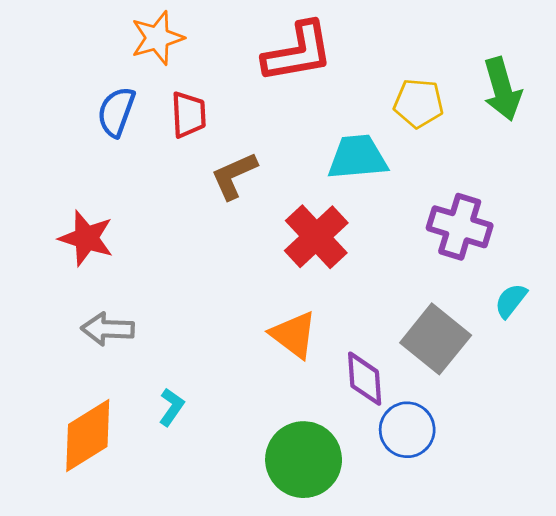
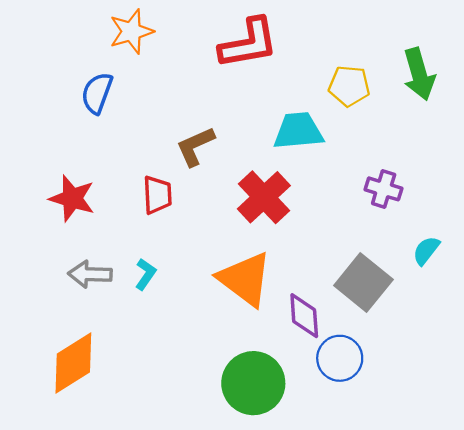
red trapezoid: (189, 115) -> (157, 195), moved
purple cross: (460, 227) -> (384, 189), size x0.7
orange triangle: (294, 335) -> (245, 279), size x1.4
cyan L-shape: (172, 407) -> (146, 274), moved

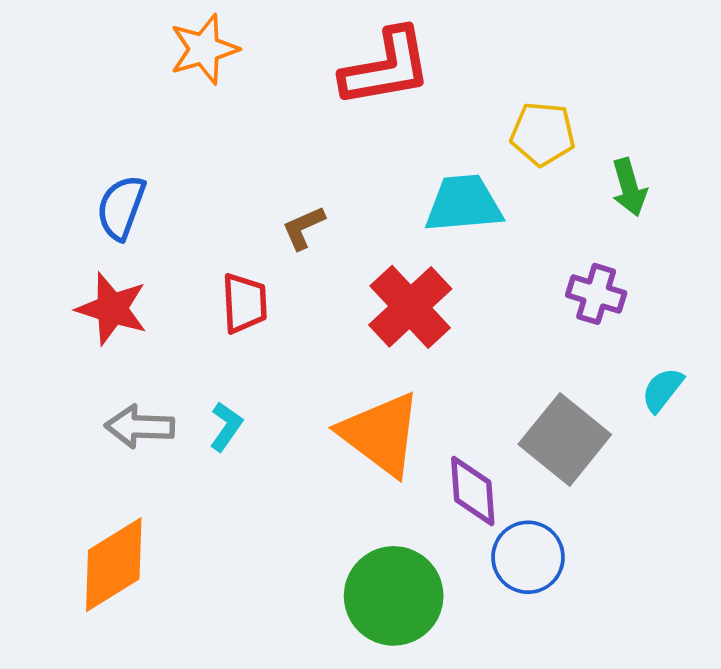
green arrow: (419, 74) -> (629, 187), moved, size x0.7
blue semicircle: (97, 93) -> (121, 207), moved
brown L-shape: (195, 146) -> (303, 228), size x0.7

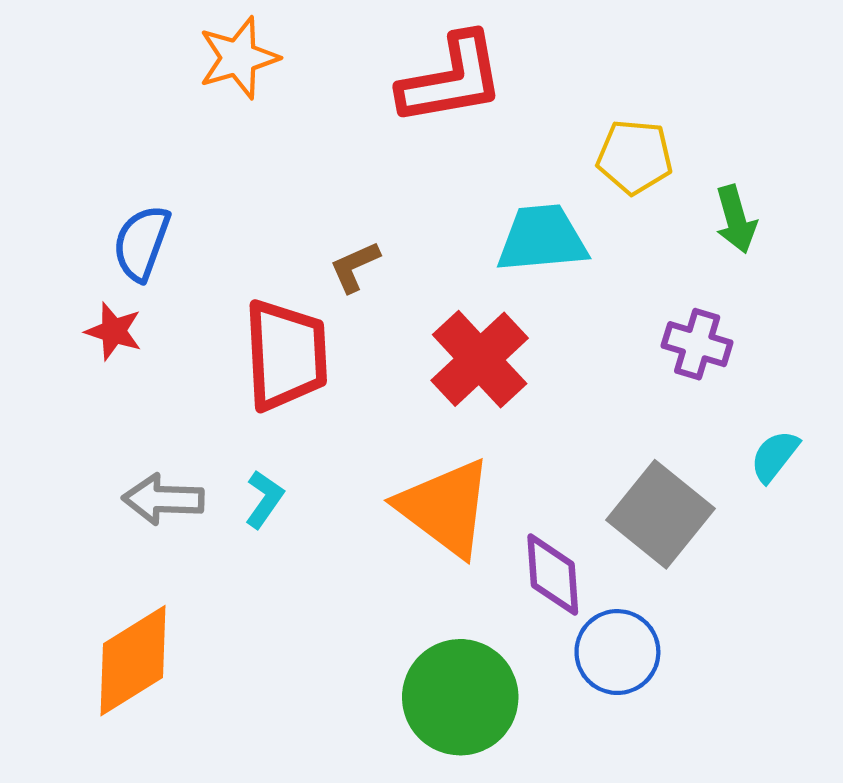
red trapezoid: (244, 303) -> (286, 355), size x1.6
red star: (112, 309) -> (114, 331), moved, size x0.7

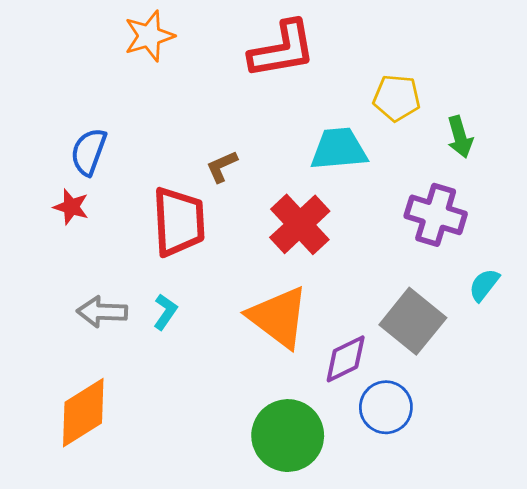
purple cross: (697, 344) -> (436, 215), size x1.4
purple diamond: (553, 575) -> (346, 359), turned 68

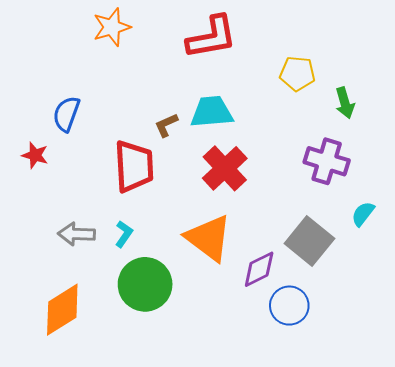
cyan trapezoid: (339, 149) -> (212, 112), moved
red star: (71, 207) -> (35, 155), moved
green circle: (288, 436) -> (145, 284), moved

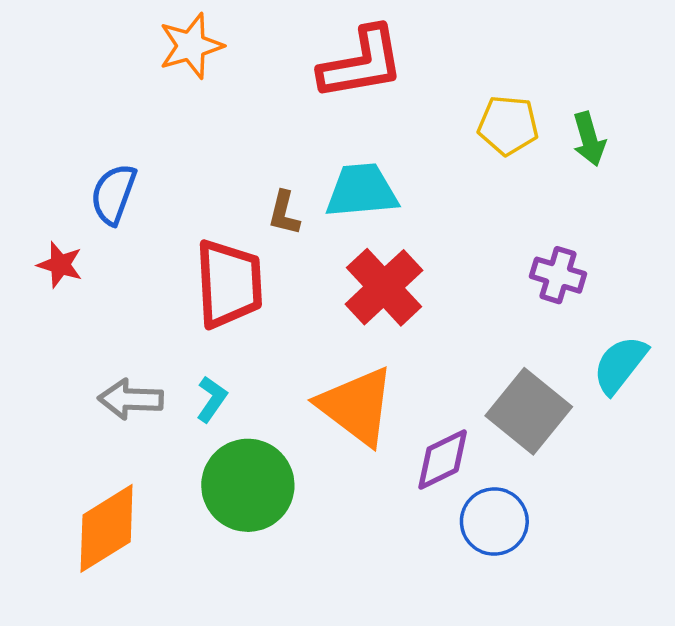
green arrow: (345, 103) -> (589, 139), moved
brown L-shape: (166, 125) -> (284, 213), turned -52
purple cross: (327, 161) -> (558, 275), size x0.7
cyan semicircle: (363, 214) -> (620, 365), size x1.4

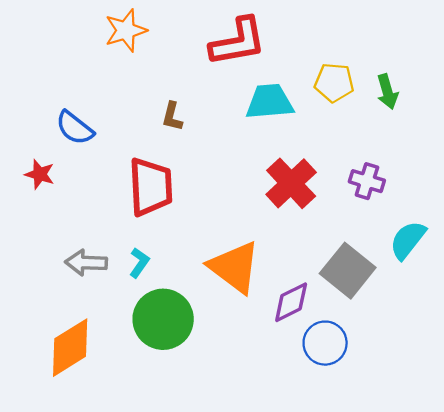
cyan trapezoid: (362, 191) -> (270, 102), moved
blue semicircle: (113, 194) -> (75, 128), turned -72
brown L-shape: (284, 213) -> (172, 117), moved
red cross: (384, 287) -> (291, 183), moved

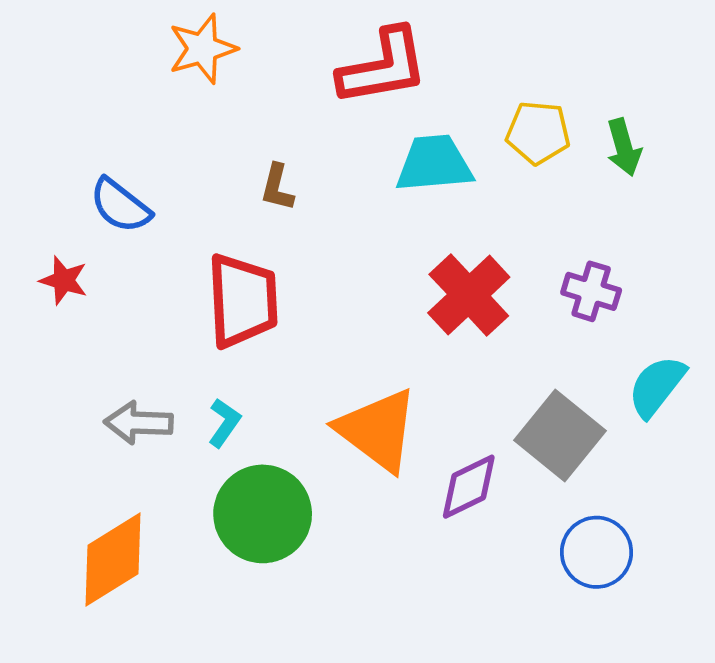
blue circle: (325, 343) -> (596, 552), moved

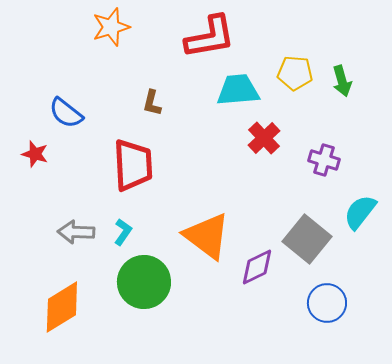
red cross: (469, 295) -> (264, 138), moved, size x0.7

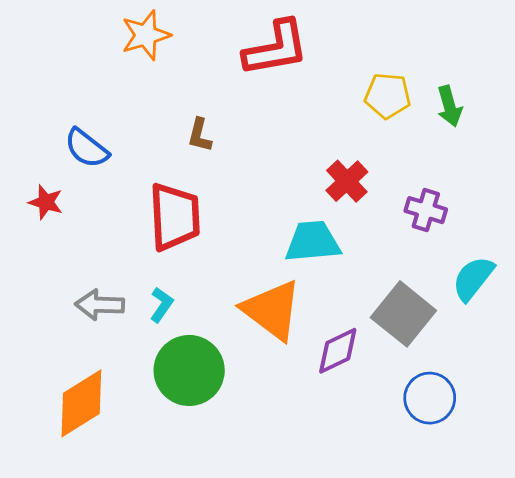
cyan trapezoid: (238, 90) -> (313, 242), moved

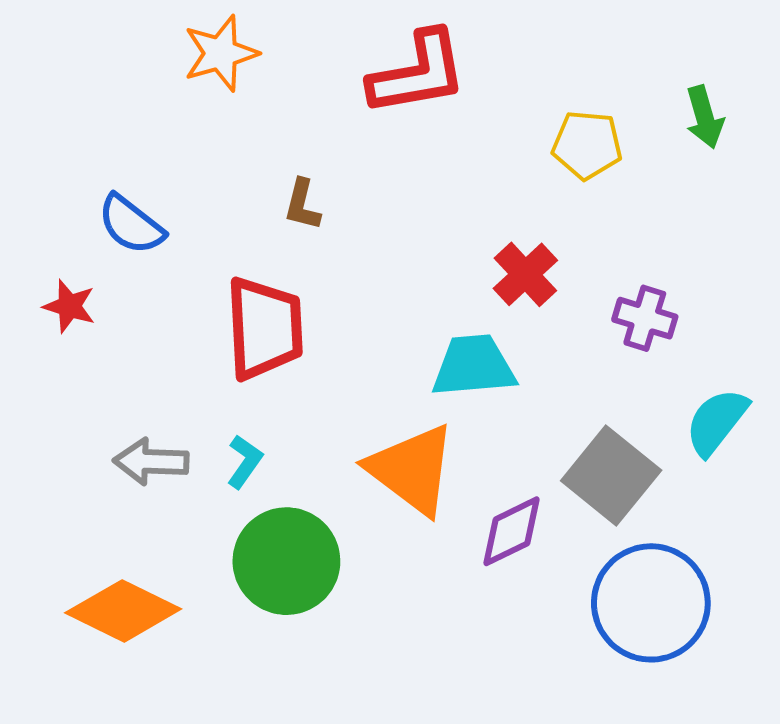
green arrow: (449, 106) -> (705, 117), moved
blue circle: (430, 398) -> (651, 603), size x1.5
orange diamond: (81, 403) -> (123, 611), turned 58

